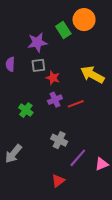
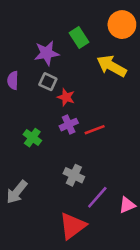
orange circle: (84, 20) -> (122, 25), moved
gray square: (38, 65) -> (48, 82), turned 32
yellow arrow: (92, 75) -> (112, 66), moved
red triangle: (58, 181) -> (73, 226), size x1.6

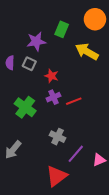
green rectangle: (79, 38) -> (62, 29), turned 56
gray square: (48, 82) -> (29, 64), moved
green cross: (32, 138) -> (25, 107), size x1.5

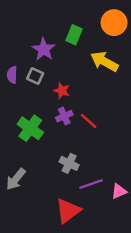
purple star: (36, 41) -> (44, 49), turned -30
red line: (74, 101) -> (89, 121), turned 63
purple line: (76, 154) -> (91, 184), turned 30

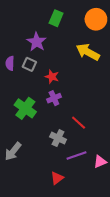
green rectangle: (74, 35) -> (56, 18), moved
red line: (89, 121) -> (79, 123), moved
red triangle: (68, 211) -> (57, 178), size x0.6

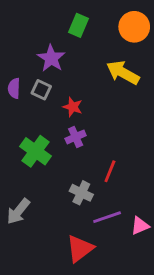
red line: (79, 123) -> (110, 171), turned 70
red triangle: (57, 178) -> (80, 249), size x1.5

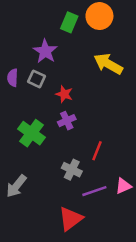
orange circle: (134, 27) -> (99, 16), moved
pink triangle: (140, 226) -> (123, 186), moved

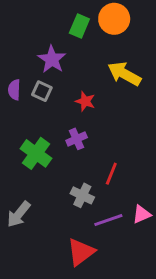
red star: (64, 94) -> (85, 101), moved

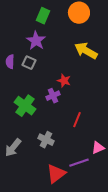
green rectangle: (79, 26) -> (43, 16), moved
red star: (85, 101) -> (64, 81), moved
gray cross: (82, 195) -> (46, 140), moved
purple line: (108, 220) -> (79, 163), moved

